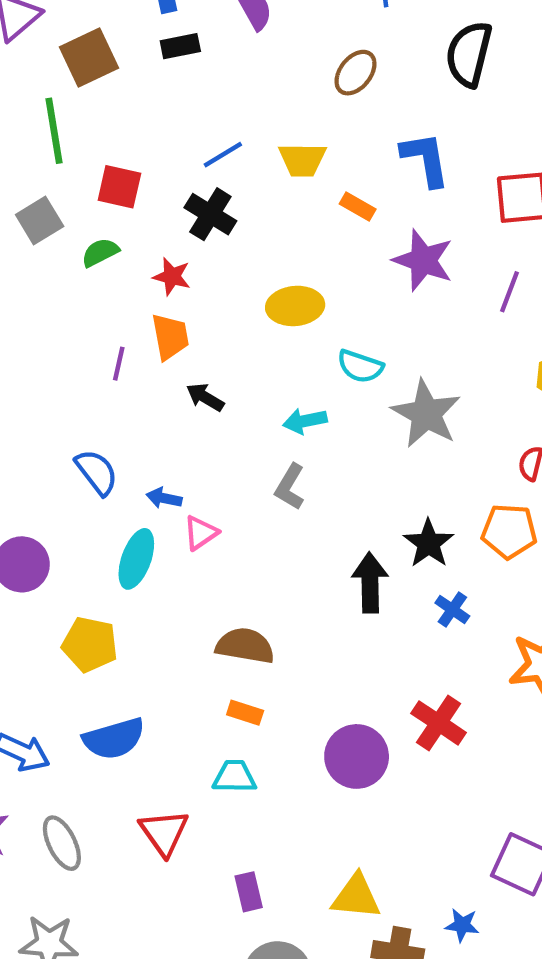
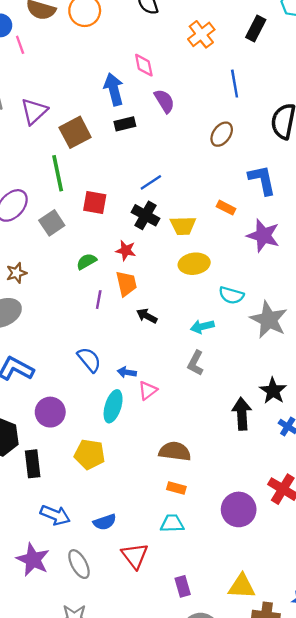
yellow trapezoid: (302, 160) -> (183, 226), moved
green semicircle: (100, 252) -> (87, 261), moved
blue semicircle: (114, 739) -> (105, 522), moved, size x0.7

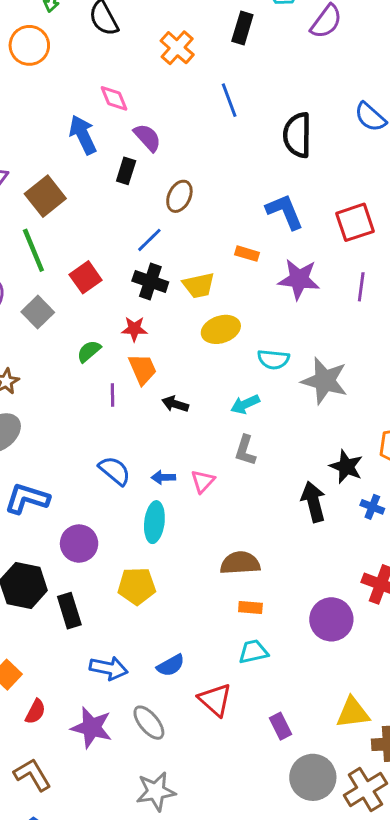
black rectangle: (125, 124) -> (126, 171), moved, turned -48
brown ellipse: (222, 134) -> (179, 196), moved
red square: (95, 202) -> (86, 277), turned -35
pink triangle: (148, 390) -> (203, 481), moved

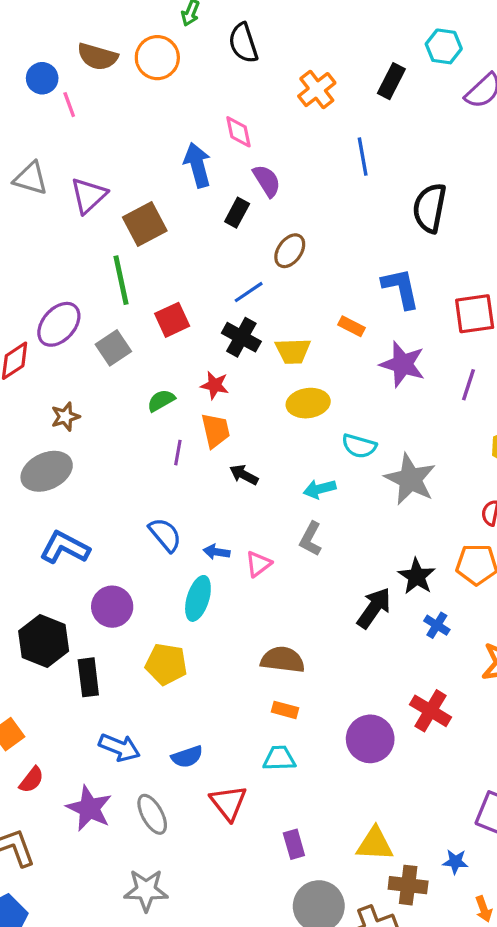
black arrow: (313, 502) -> (374, 608), turned 39

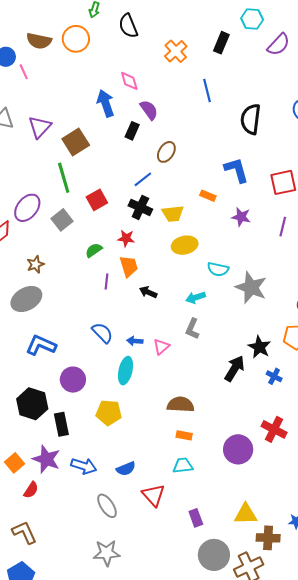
purple star: (403, 364) -> (241, 217), size x0.7
purple star: (89, 808) -> (46, 459), moved

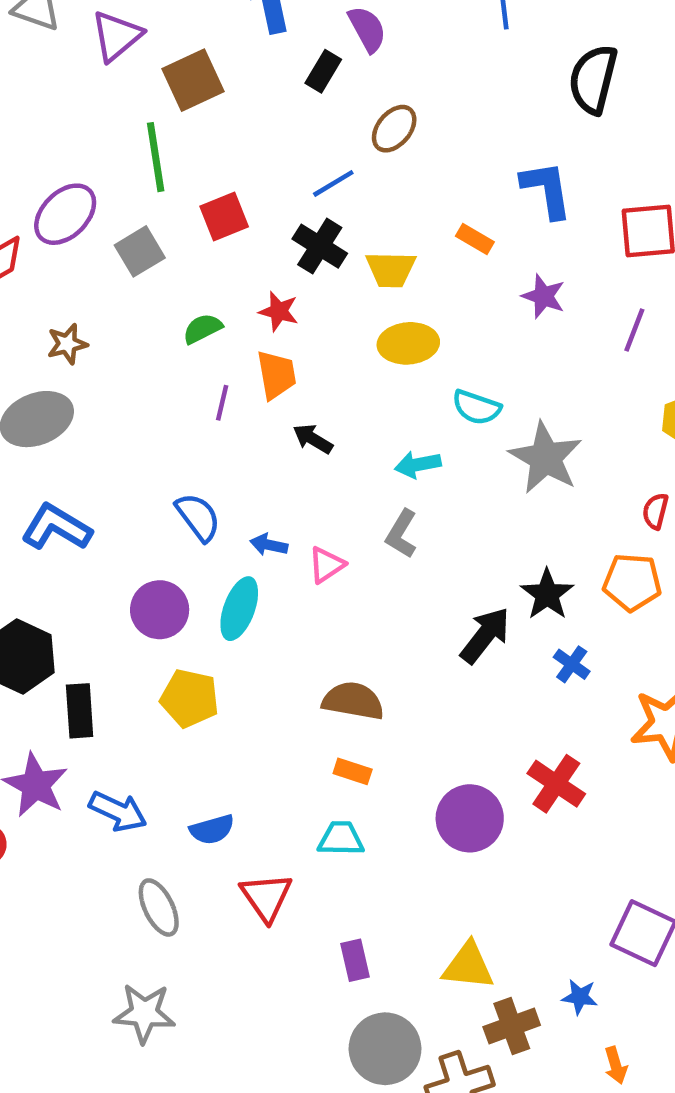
purple circle: (73, 380) -> (160, 610), moved
brown cross: (268, 538) -> (512, 1026), turned -30

